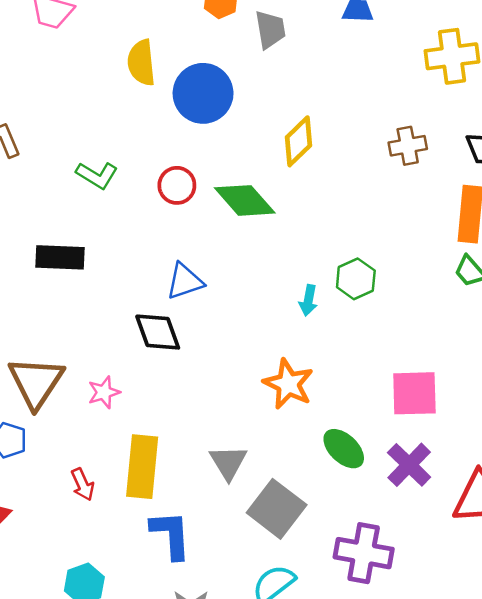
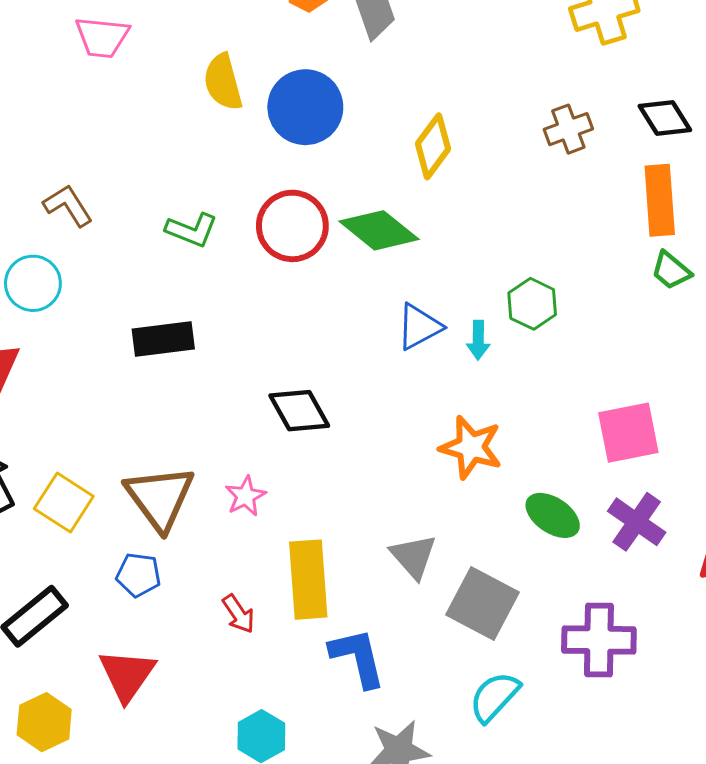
red circle: (177, 185) -> (292, 226), size x1.5
blue triangle: (185, 281) -> (419, 327), moved

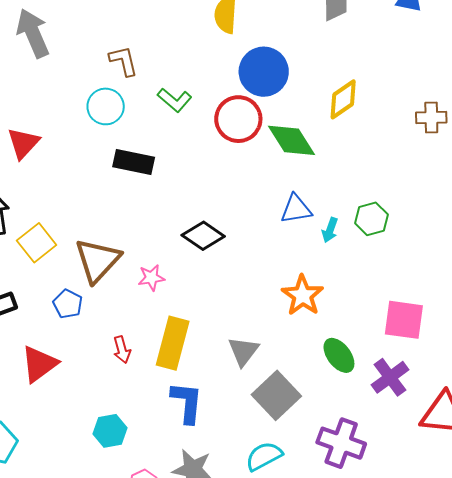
blue circle: (305, 107) -> (264, 72), moved
brown L-shape: (68, 205) -> (124, 61), moved
cyan circle: (33, 283) -> (106, 106), moved
black diamond: (299, 411) -> (203, 236), turned -45

